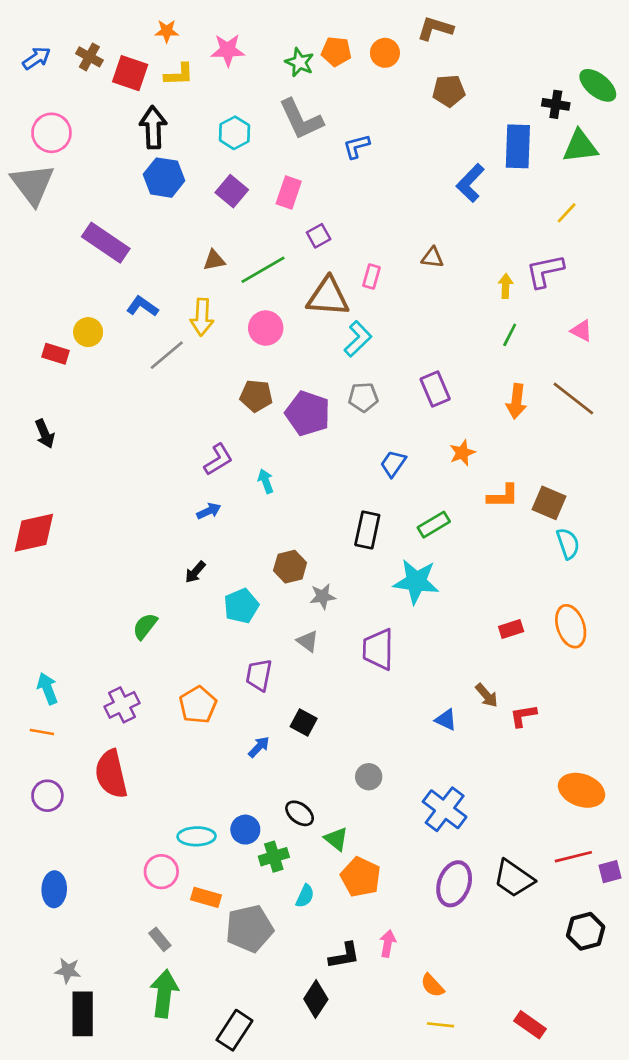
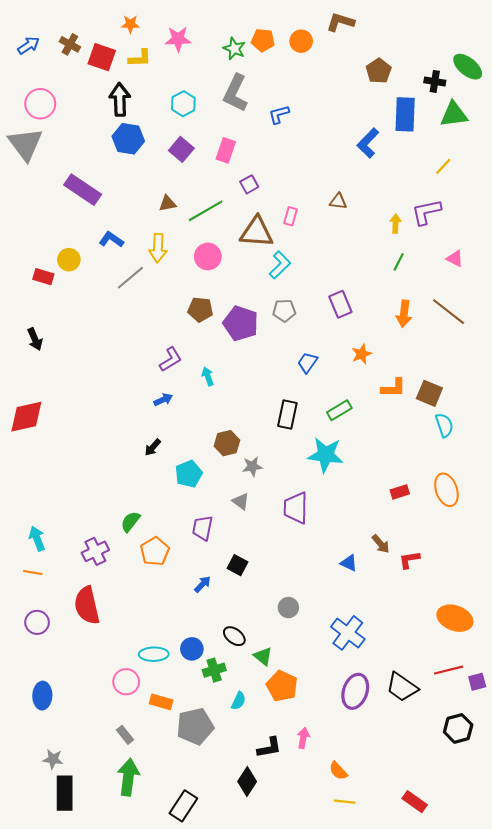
brown pentagon: (449, 91) -> (379, 71), moved, turned -30
gray L-shape: (301, 119) -> (235, 93), turned 51
green semicircle: (145, 626) -> (130, 522), moved

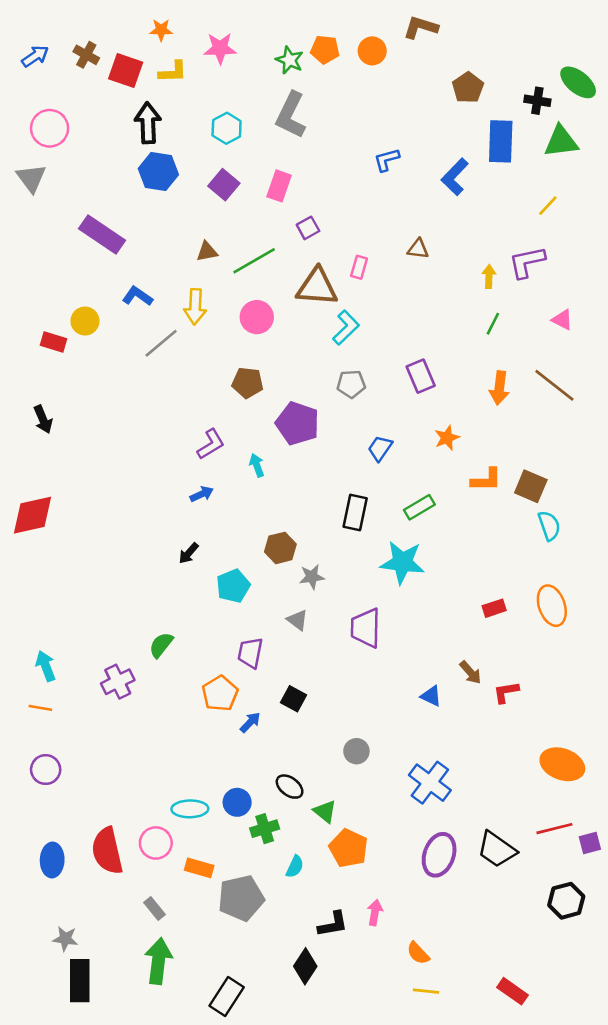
blue L-shape: (279, 114) -> (387, 160), moved
gray triangle: (25, 144) -> (31, 178), size x0.7
purple pentagon: (241, 323) -> (297, 423), moved
orange pentagon: (155, 551) -> (220, 693), moved
red semicircle: (87, 605) -> (107, 851), moved

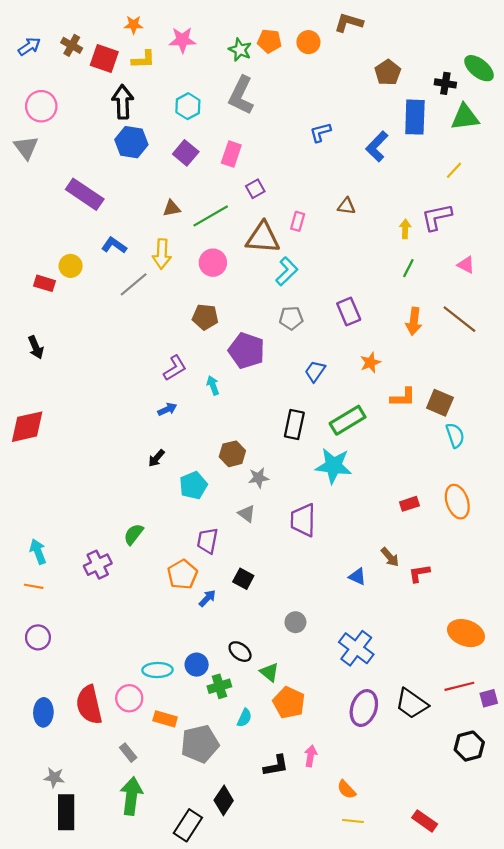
green rectangle: (419, 507) -> (348, 420), size x1.4
black diamond: (305, 966) -> (224, 800), moved

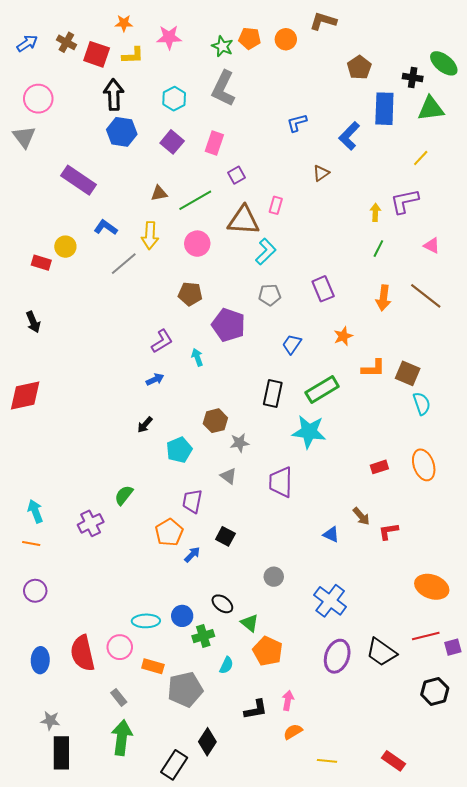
brown triangle: (346, 206) -> (321, 173), moved, turned -42
orange semicircle: (346, 789) -> (293, 732), moved, turned 102

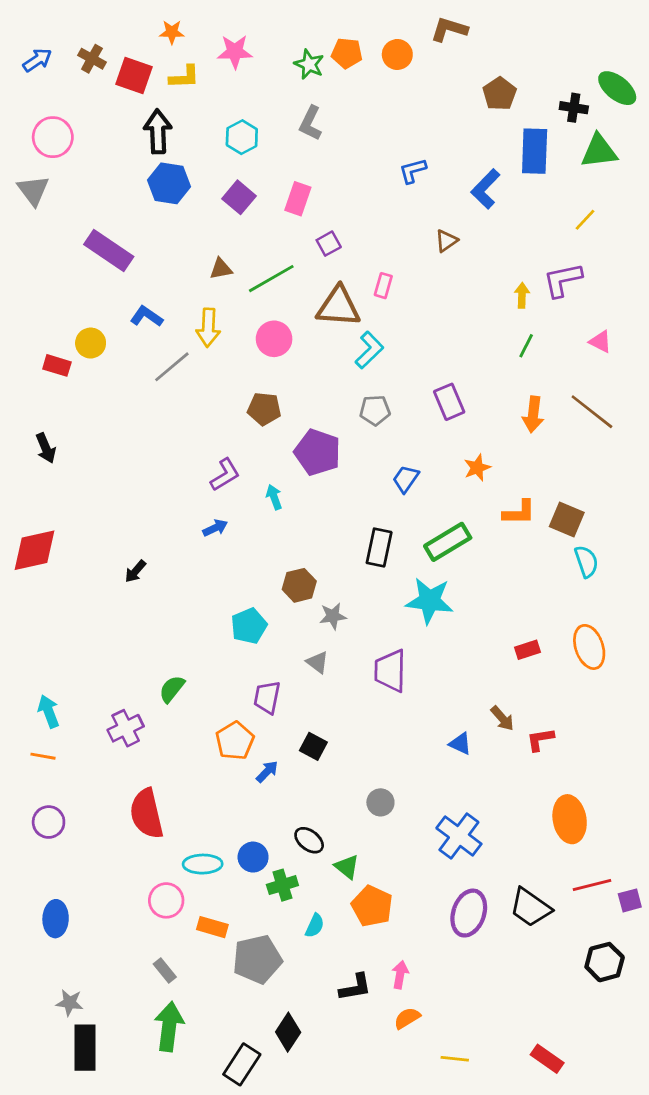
gray L-shape: (223, 89) -> (310, 123), size x0.7
black arrow: (145, 425) -> (135, 571), moved
orange ellipse: (432, 587) -> (570, 819), moved, turned 60
red semicircle: (83, 653) -> (147, 814), moved

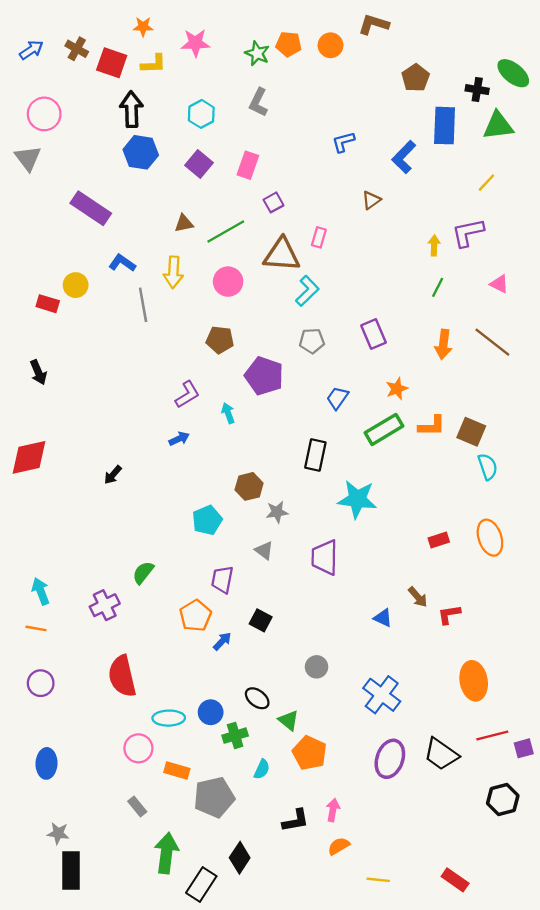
gray line: (172, 367) -> (143, 305), turned -60
green rectangle: (448, 542) -> (384, 429), moved
green arrow: (169, 1027) -> (166, 853), moved

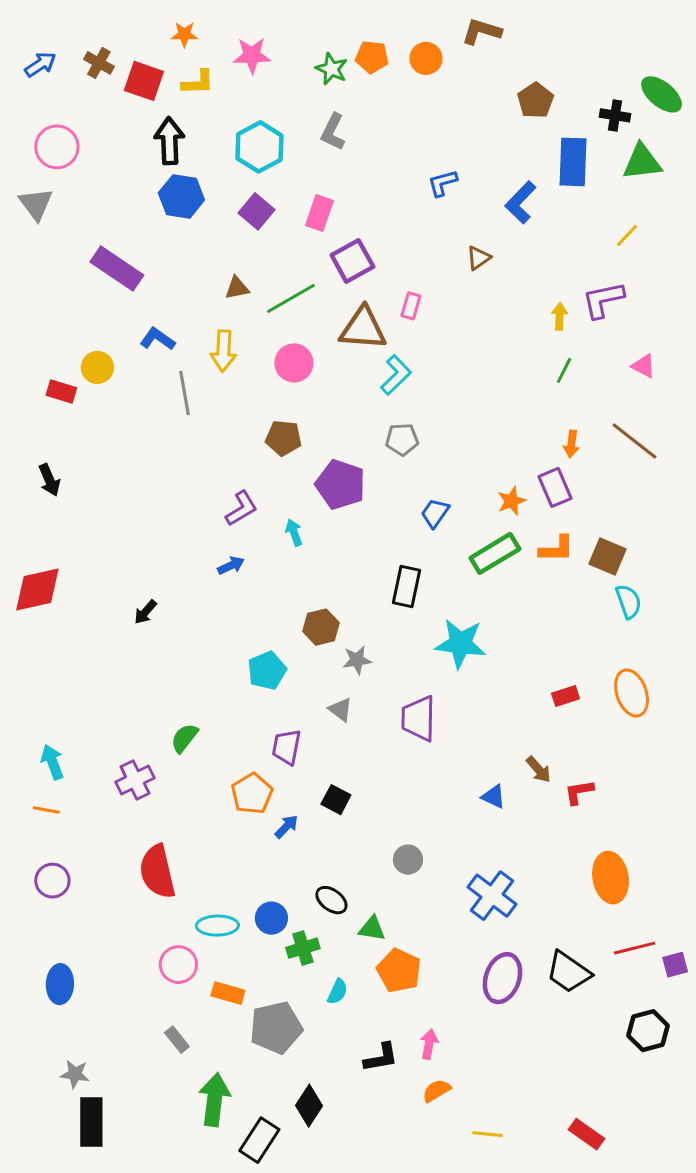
cyan hexagon: (201, 114) -> (259, 147), size x1.4
purple square: (273, 202) -> (352, 261), size x1.6
purple rectangle: (374, 334) -> (555, 487), moved
orange arrow: (443, 344) -> (572, 444), size x0.7
green triangle: (289, 720) -> (372, 929), turned -30

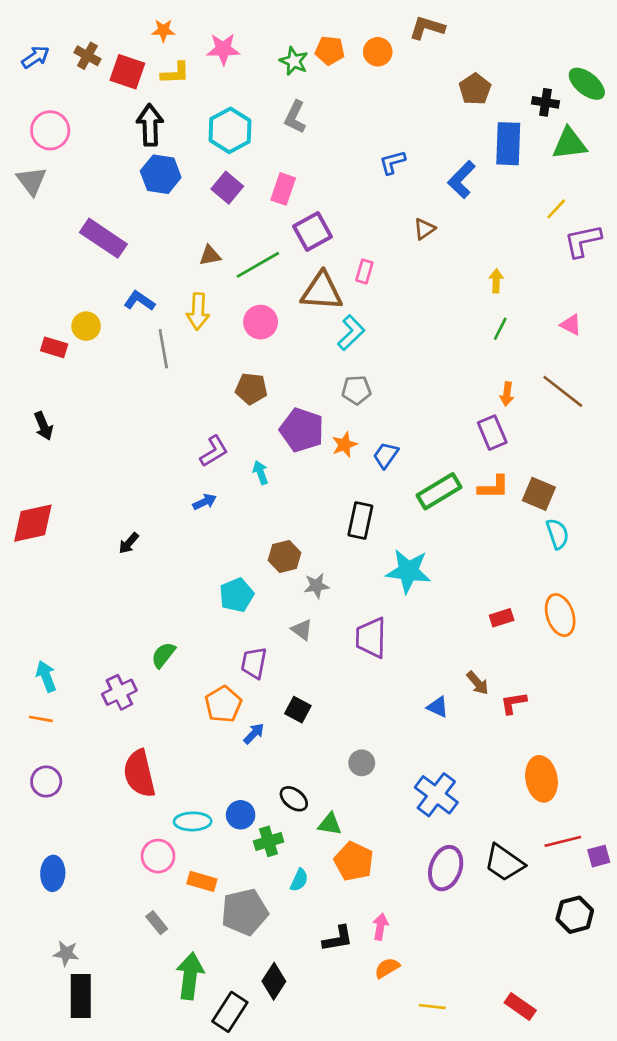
purple L-shape: (603, 300) -> (583, 241), moved
orange star: (512, 501) -> (344, 445), moved

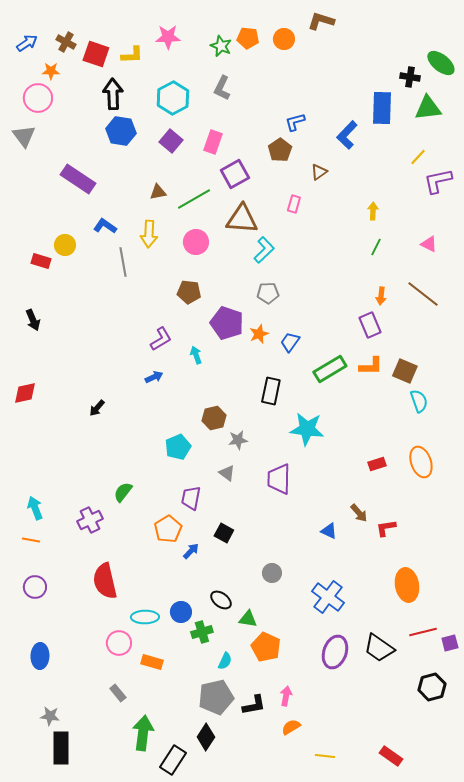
orange star: (163, 30) -> (51, 71), moved
brown pentagon: (475, 89) -> (280, 150), moved
pink rectangle: (364, 271) -> (294, 204), moved
red diamond: (33, 523) -> (25, 393), size x0.7
gray pentagon: (245, 912) -> (216, 697), moved

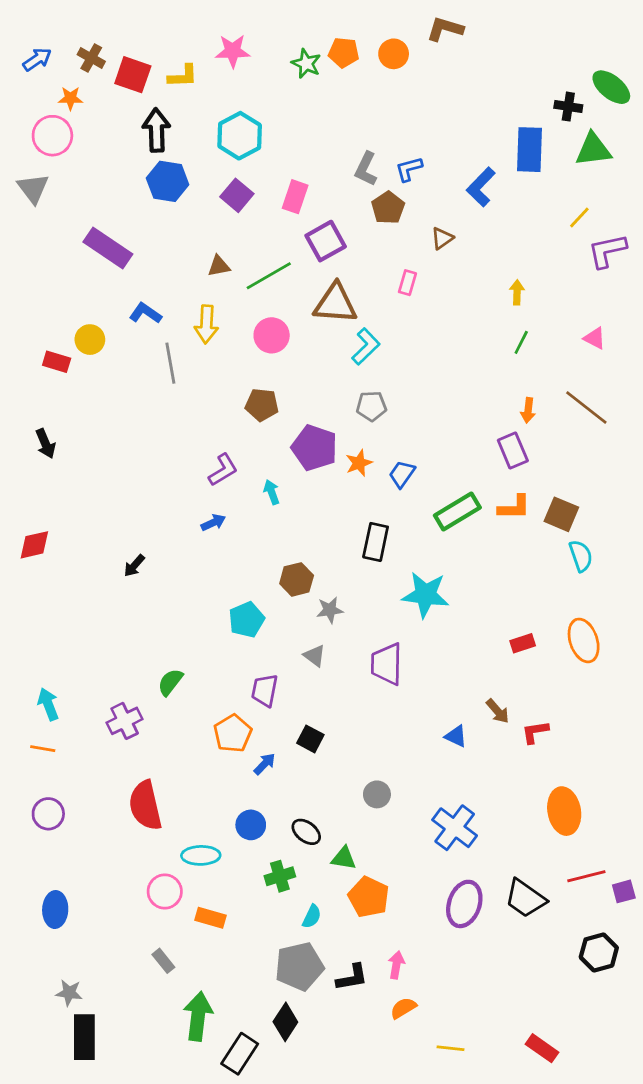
gray L-shape: (222, 88) -> (366, 169), moved
blue circle: (181, 612) -> (251, 825), moved

